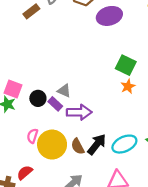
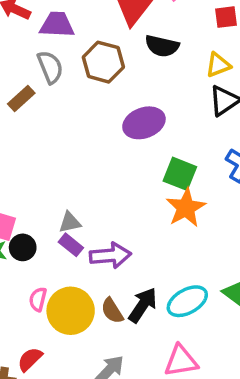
purple ellipse: (109, 16) -> (144, 123), moved
orange star: (128, 86) -> (186, 208), size x1.6
gray triangle: (64, 91) -> (70, 222), moved, turned -32
black circle: (38, 98) -> (23, 247), moved

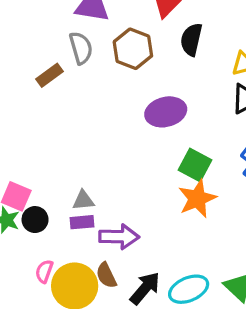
black semicircle: (162, 46) -> (191, 39), turned 84
purple rectangle: (71, 245) -> (82, 222), turned -50
brown semicircle: (112, 311) -> (106, 275), moved

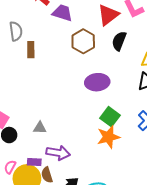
gray semicircle: (81, 48) -> (16, 31), moved
brown rectangle: (50, 75) -> (31, 50), turned -63
purple rectangle: (82, 222) -> (34, 162), moved

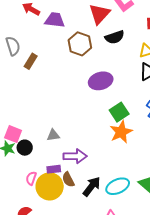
black semicircle: (119, 41) -> (115, 37), turned -120
brown rectangle: (31, 50) -> (31, 61), turned 42
green square: (110, 117) -> (119, 112), turned 30

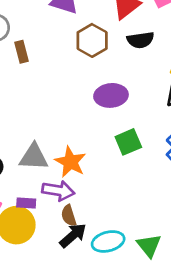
brown rectangle: (31, 61) -> (22, 52), turned -56
orange star: (121, 132) -> (70, 162), moved, turned -30
gray triangle: (53, 135) -> (34, 157), size x1.6
brown semicircle: (68, 180) -> (69, 216), moved

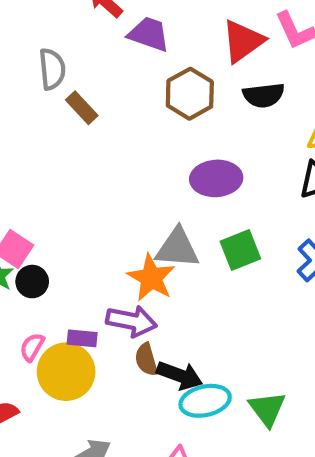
brown rectangle: (22, 52) -> (82, 108), turned -30
gray triangle: (34, 157) -> (177, 248), moved
black arrow: (73, 235) -> (180, 376), moved, turned 60

